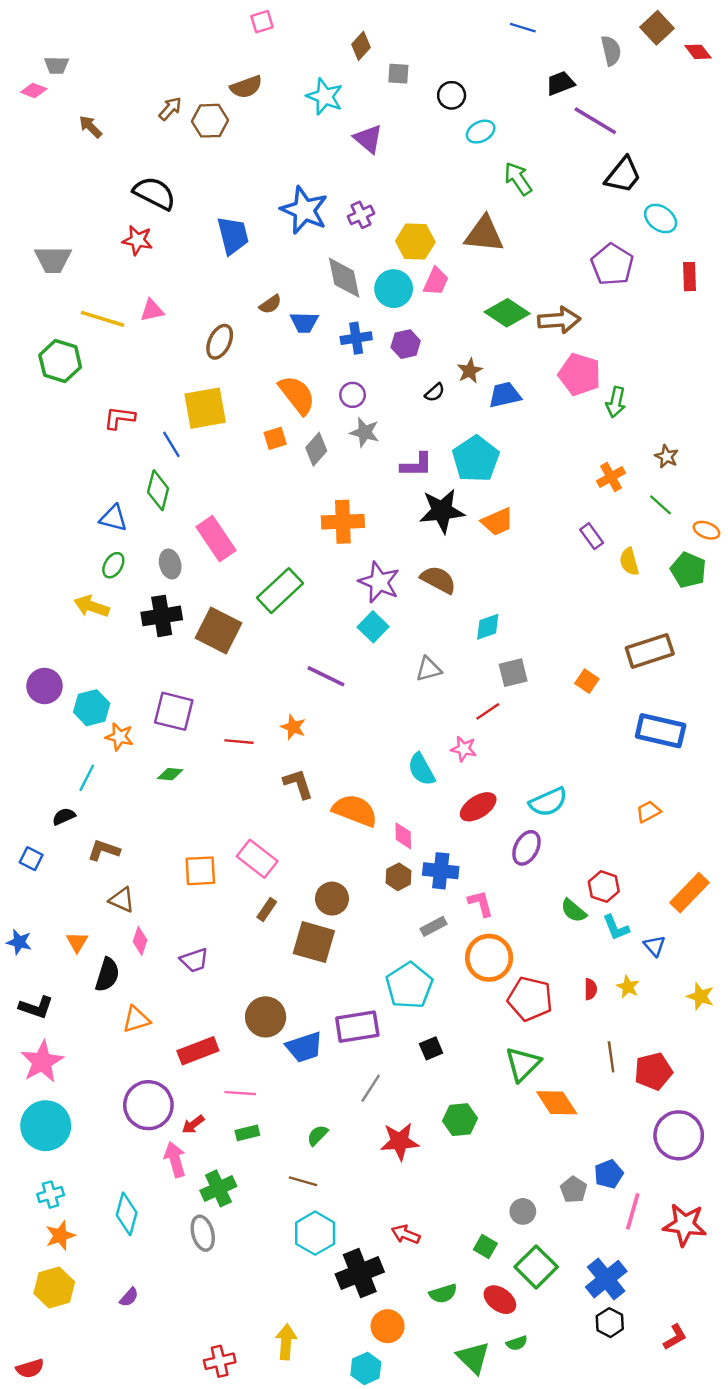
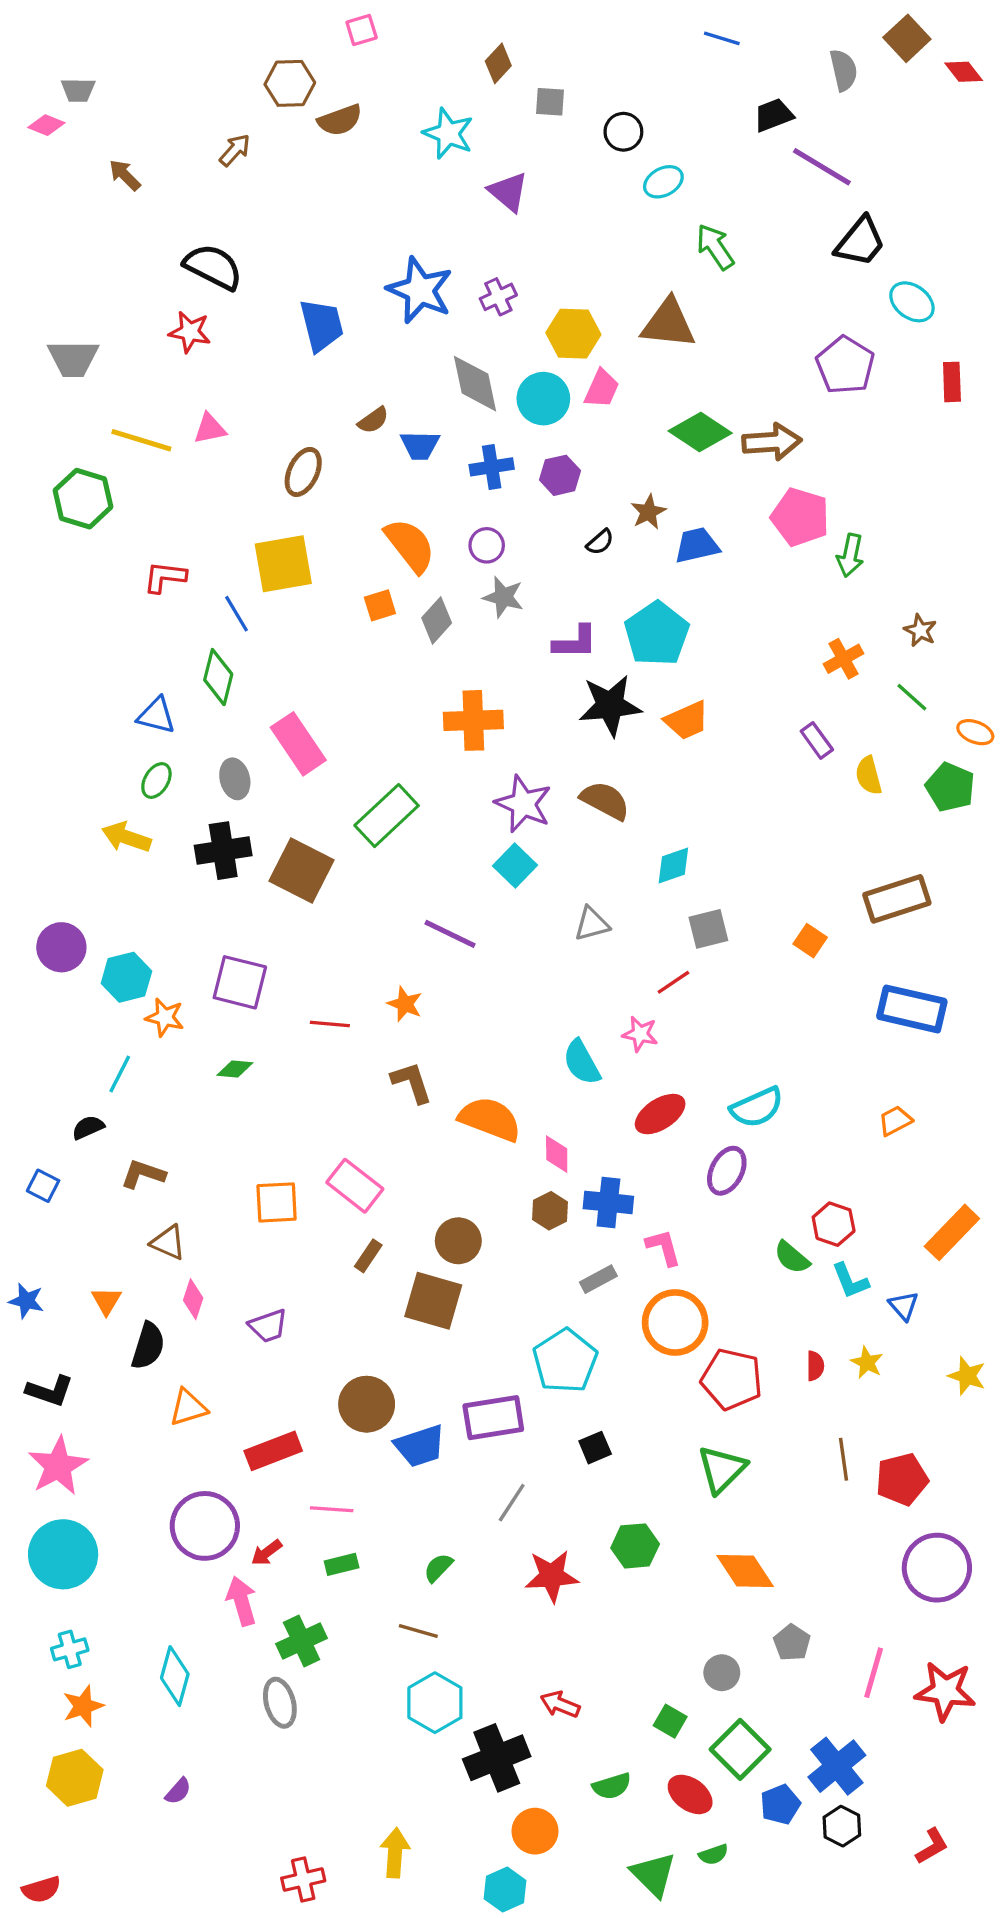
brown hexagon: (210, 121) -> (290, 83), moved
orange diamond: (557, 1103) -> (745, 1571), moved
blue pentagon: (609, 1174) -> (780, 1804), moved

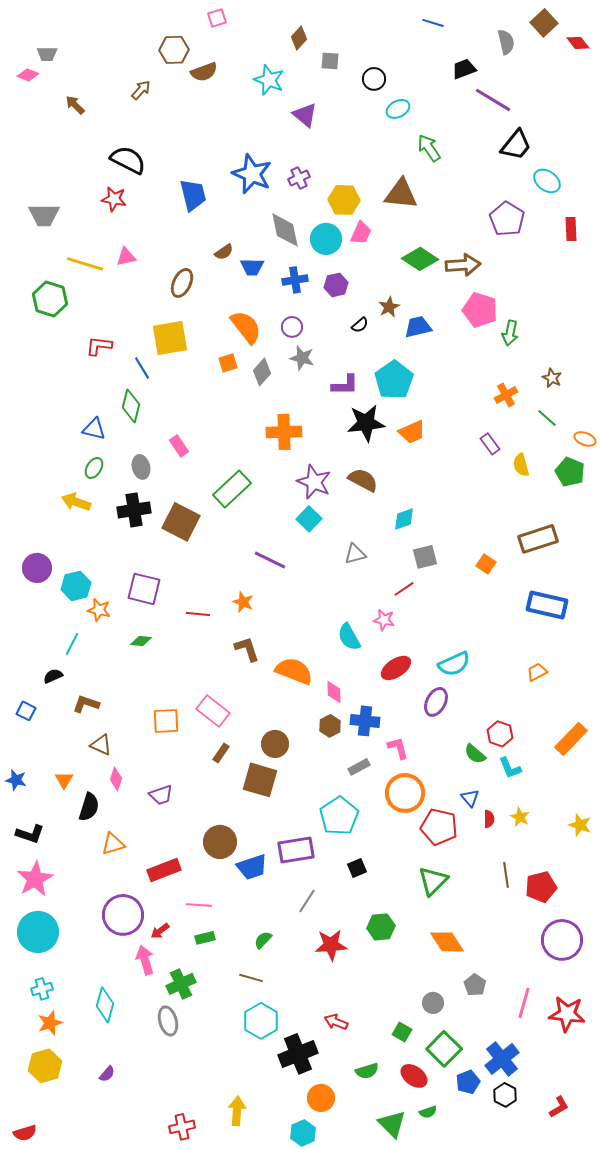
pink rectangle: (298, 744) -> (179, 446), size x0.6
blue triangle: (904, 1306) -> (470, 798), moved

